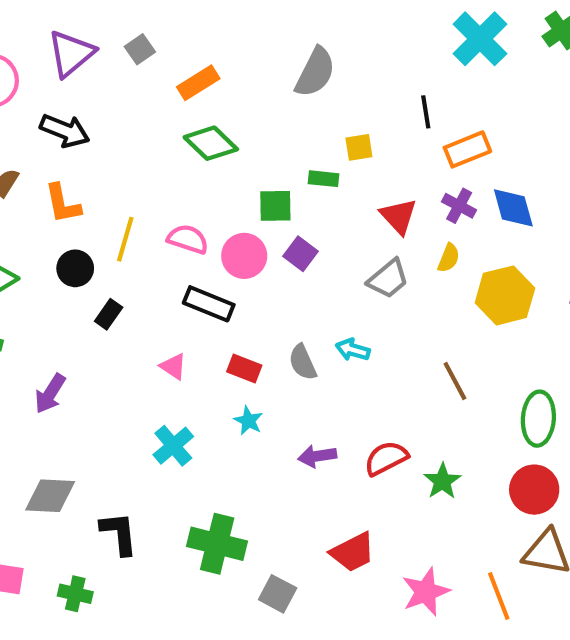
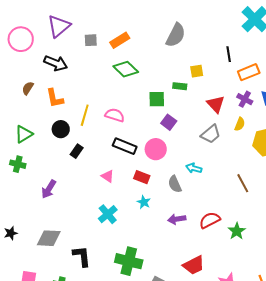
gray square: (140, 49) -> (91, 40), moved, turned 32
pink circle: (244, 256) -> (156, 149), moved
gray semicircle: (303, 362) -> (175, 184), moved

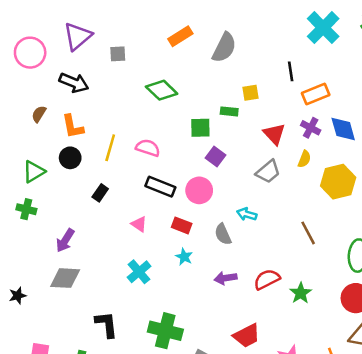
orange rectangle: (120, 40) -> (180, 36), moved
black circle: (61, 129) -> (70, 158), moved
gray diamond: (49, 238) -> (65, 278), moved

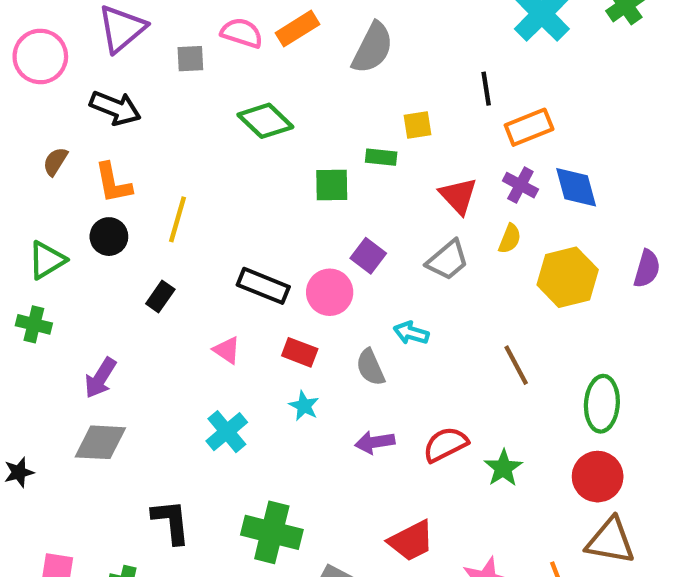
pink semicircle: (148, 148) -> (242, 33), moved
purple square: (215, 157) -> (368, 256), moved

